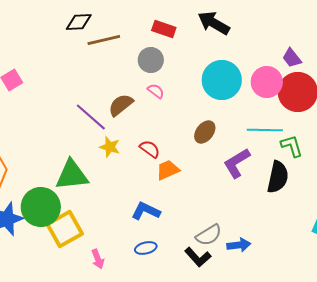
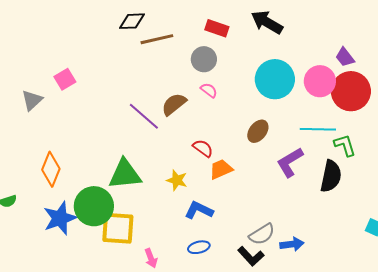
yellow star: (110, 147) -> (177, 180), moved
yellow square: (65, 229) -> (118, 228), turned 33

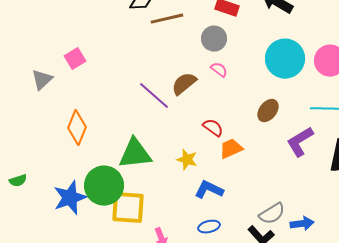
orange diamond: (51, 169) -> (77, 128), moved

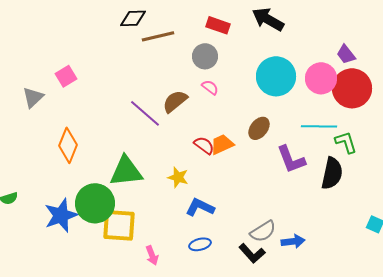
purple L-shape: (300, 142) -> (291, 159), turned -80
orange trapezoid: (231, 149) -> (222, 144), moved

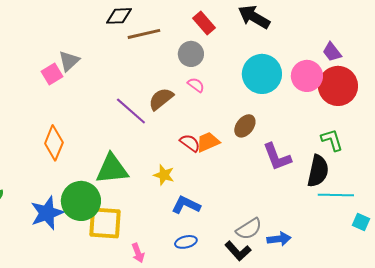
red rectangle: (218, 25) -> (204, 23), turned 30
gray triangle: (33, 97) -> (69, 61), moved
cyan line: (319, 126) -> (336, 195), moved

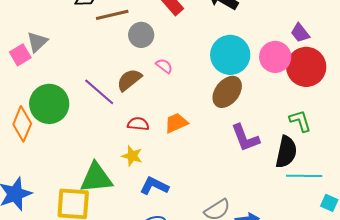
gray circle: (191, 54) -> (141, 35), moved
brown ellipse: (245, 126) -> (227, 92), moved, size x1.4
red semicircle: (190, 143) -> (138, 124), moved, turned -30
green triangle: (112, 169) -> (96, 178), moved
green circle: (81, 201) -> (49, 104), moved

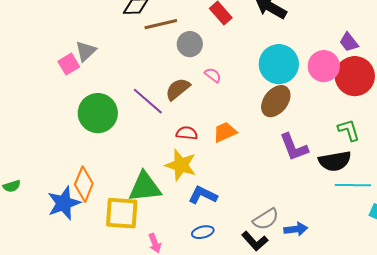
orange diamond: (22, 124) -> (84, 184), moved
black semicircle: (286, 152) -> (335, 161), turned 68
yellow star: (132, 156) -> (181, 165), size x1.5

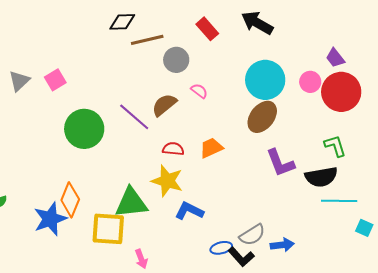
gray triangle: (86, 51) -> (19, 81), moved
pink circle: (324, 66) -> (310, 82), size x0.7
blue ellipse: (203, 232) -> (221, 248), moved

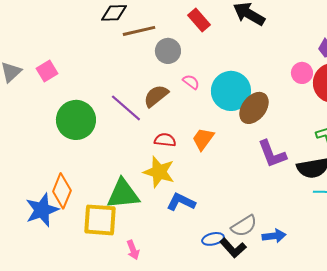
cyan circle: (265, 80) -> (231, 91), moved
orange trapezoid: (211, 148) -> (203, 139), turned -30

